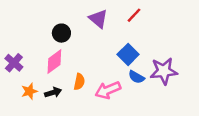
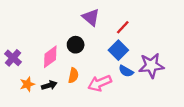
red line: (134, 15) -> (123, 27), moved
black circle: (61, 33) -> (76, 45), moved

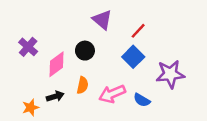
purple cross: (13, 58) -> (28, 47), moved
blue semicircle: (126, 71) -> (142, 100), moved
orange star: (27, 84) -> (31, 107), moved

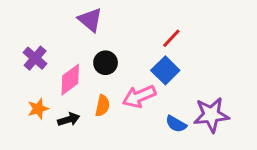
purple triangle: (102, 20) -> (90, 20), moved
purple star: (170, 74) -> (211, 115), moved
pink arrow: (112, 94) -> (139, 96), moved
orange star: (31, 107) -> (38, 109), moved

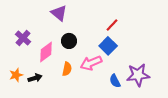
orange star: (38, 109) -> (16, 75), moved
black arrow: (69, 119) -> (35, 78), moved
blue semicircle: (176, 124) -> (115, 81), turned 32

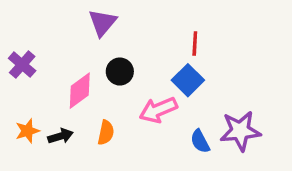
purple triangle: (59, 13) -> (102, 23), turned 30
red line: (112, 25) -> (195, 44), turned -40
purple cross: (23, 38) -> (22, 65), moved
orange semicircle: (67, 69) -> (106, 133), moved

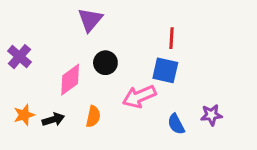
blue square: (188, 80) -> (165, 70), turned -32
purple star: (240, 131) -> (211, 115), size x0.6

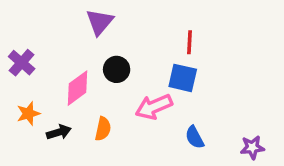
orange star: (24, 115) -> (28, 114), moved
purple star: (211, 115) -> (252, 147), moved

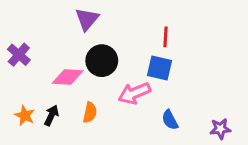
black circle: (117, 69) -> (102, 61), size x1.4
pink diamond: (78, 88) -> (68, 77), turned 40
orange star: (28, 114) -> (25, 115), moved, turned -30
black arrow: (59, 132) -> (51, 115), turned -48

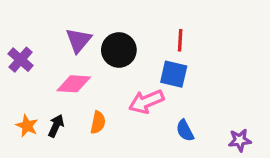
purple triangle: (87, 19) -> (79, 40), moved
black circle: (102, 61) -> (119, 50), moved

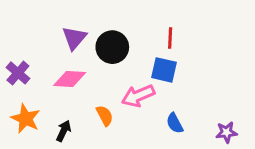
purple cross: (21, 60) -> (18, 73), moved
orange semicircle: (98, 123) -> (105, 116), moved, turned -40
orange star: (27, 126) -> (26, 119), size x1.4
black arrow: (56, 126) -> (64, 131), moved

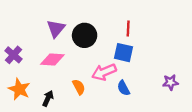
blue semicircle: (175, 123) -> (123, 88), moved
purple star: (226, 132) -> (170, 82), moved

